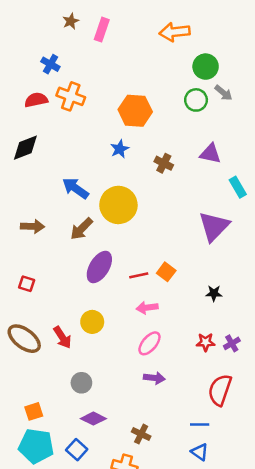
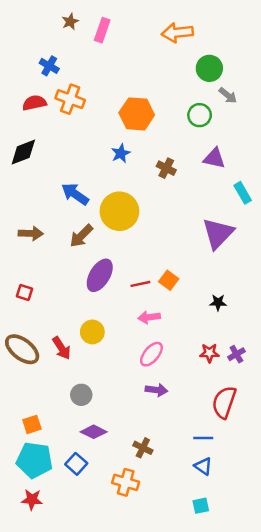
green circle: (196, 100) -> (200, 115), moved

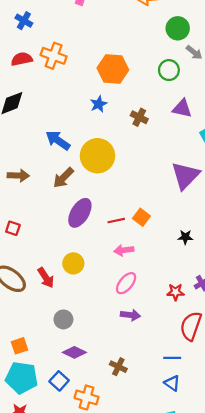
blue cross: (49, 66) -> (24, 21), moved
red star: (209, 353) -> (175, 292), moved
orange cross: (126, 482) -> (87, 397), moved

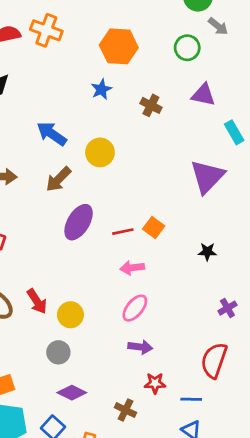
yellow circle: (97, 156) -> (100, 152), size x0.7
yellow circle: (73, 263) -> (70, 315), moved
red star: (175, 292) -> (155, 383), moved

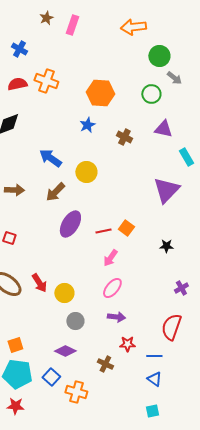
pink arrow: (132, 268) -> (110, 258), turned -48
gray circle: (58, 352) -> (75, 321), moved

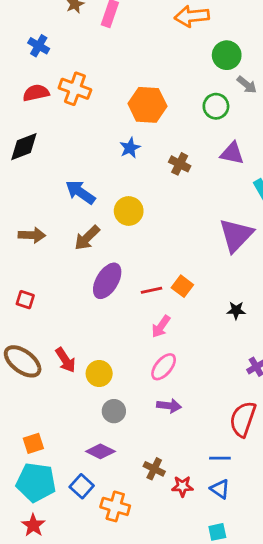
red star: (127, 344) -> (182, 486), moved
red star: (15, 406) -> (33, 525), turned 30

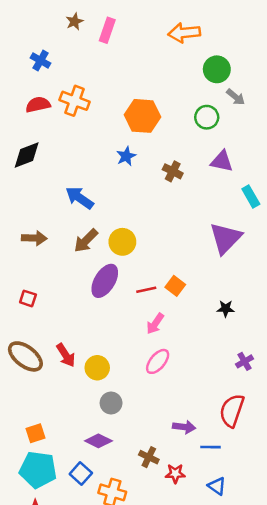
yellow circle: (129, 211) -> (122, 242), moved
purple arrow: (169, 406) -> (184, 427), moved
blue triangle: (220, 489) -> (217, 486), moved

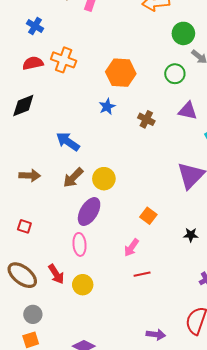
red line: (146, 290) -> (142, 274), moved
pink ellipse: (158, 361) -> (80, 244), moved, turned -45
gray circle: (111, 403) -> (33, 314), moved

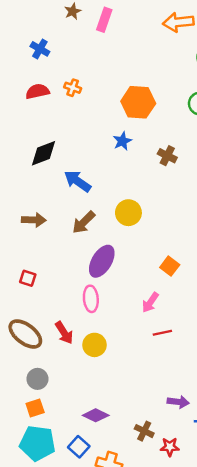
orange cross: (64, 60) -> (73, 88), size x0.6
black diamond: (23, 106) -> (44, 153), moved
yellow circle: (104, 179) -> (128, 213), moved

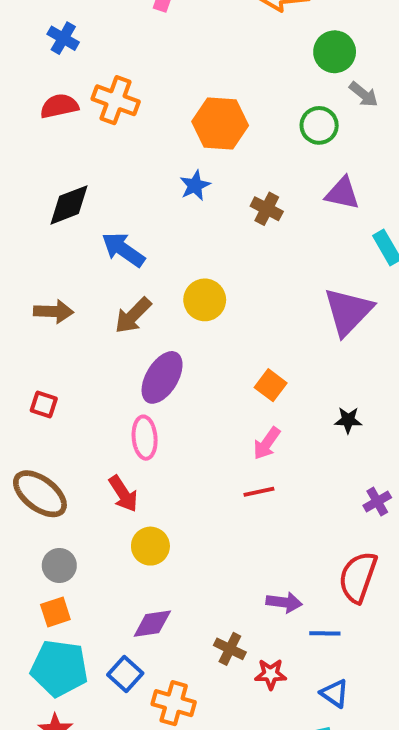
orange cross: (73, 88) -> (116, 100), size x1.6
pink arrow: (150, 302) -> (267, 443), moved
red arrow: (64, 333) -> (123, 494), moved
yellow circle: (94, 345) -> (150, 546), moved
purple diamond: (96, 415) -> (152, 624), turned -35

